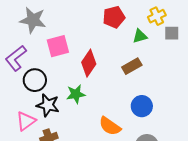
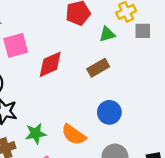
red diamond: (89, 63) -> (50, 64), turned 32
green star: (76, 94) -> (36, 134), moved

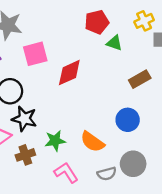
green triangle: (107, 34) -> (114, 43), moved, turned 35
brown rectangle: (98, 68) -> (140, 79), moved

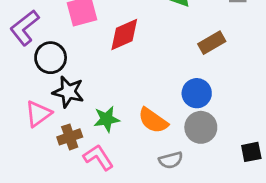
gray circle: (133, 164) -> (201, 127), moved
pink L-shape: (66, 173) -> (98, 157), moved

